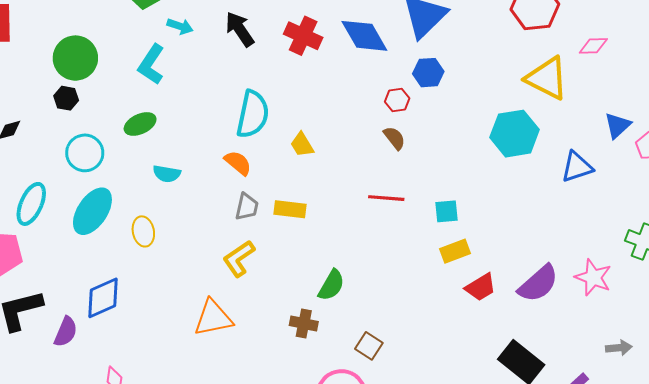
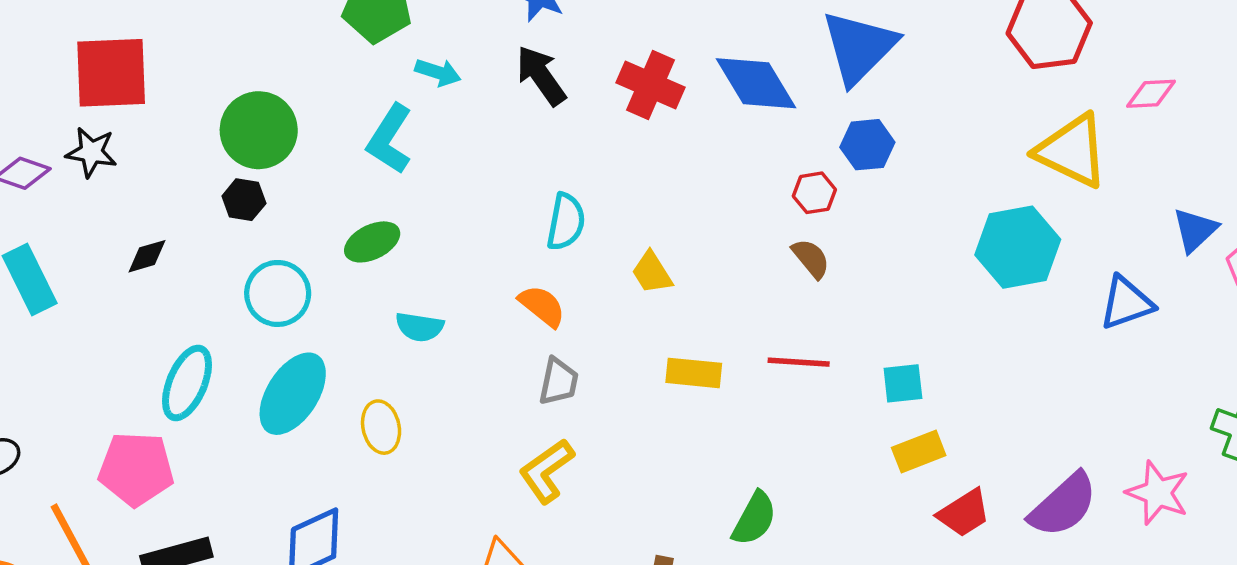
cyan semicircle: (253, 114) -> (566, 222), size x0.7
yellow rectangle: (290, 209) -> (694, 373), moved
green semicircle: (331, 285) -> (754, 519), moved

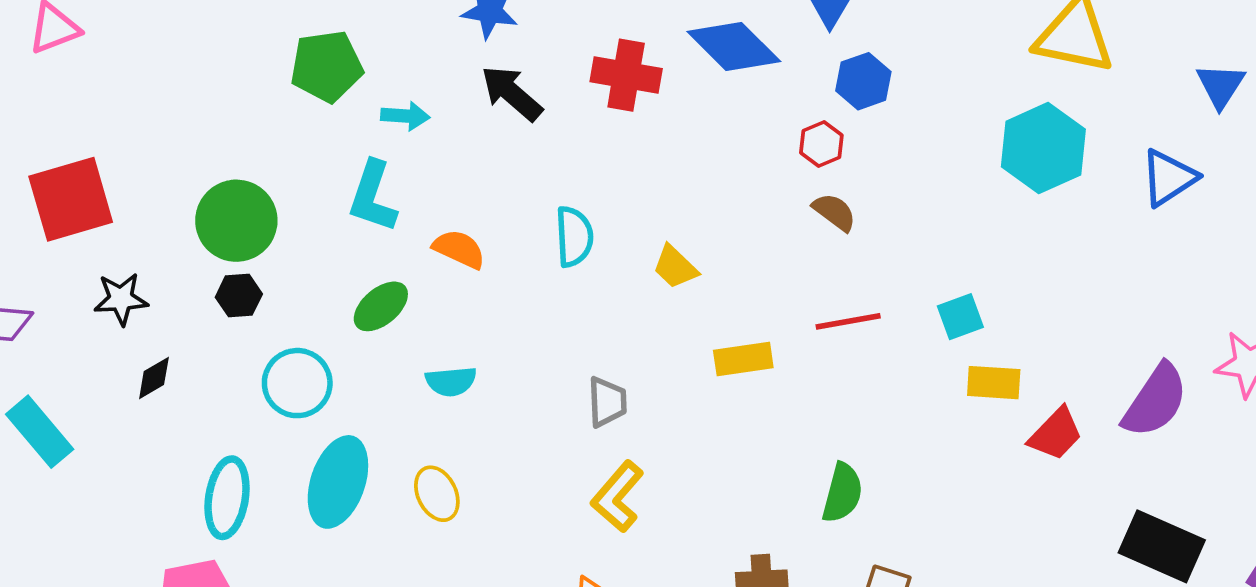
black star: (91, 152) -> (121, 299), moved
orange semicircle: (542, 306) -> (459, 249), moved
yellow rectangle: (919, 452) -> (994, 383), turned 39

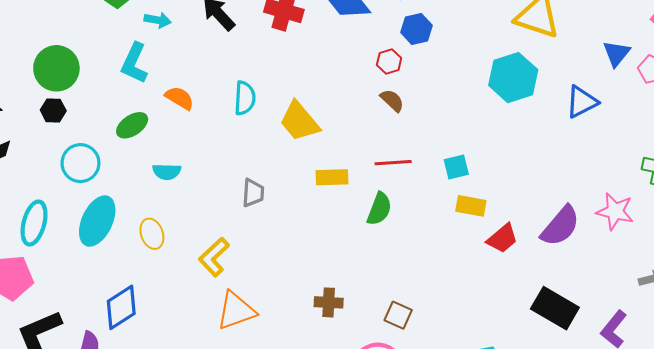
yellow trapezoid: (675, 267) -> (299, 121), size x1.6
green semicircle: (842, 493) -> (379, 209), moved
yellow L-shape: (617, 497) -> (214, 257), moved

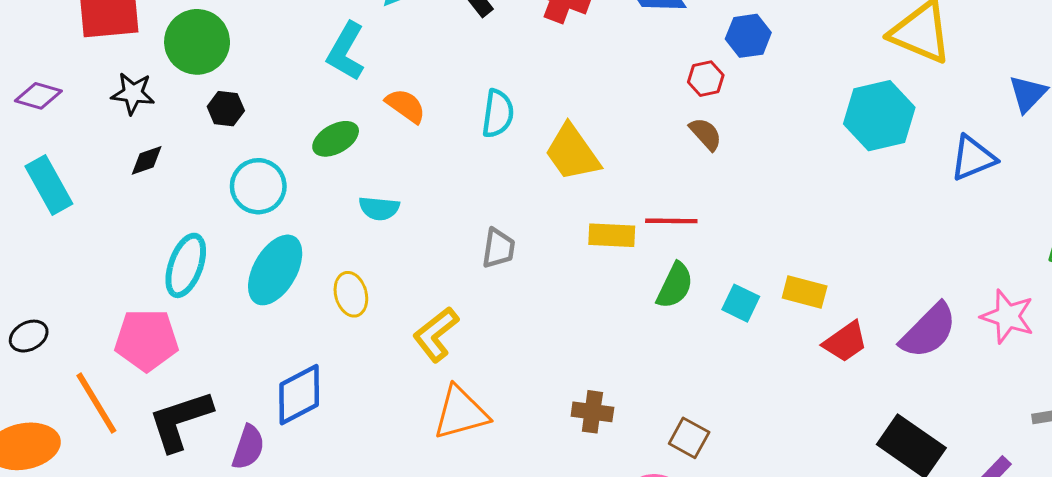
green circle: (56, 68) -> (197, 42), moved
red line: (393, 163) -> (671, 221), moved
cyan square: (456, 167) -> (741, 303), moved, turned 35

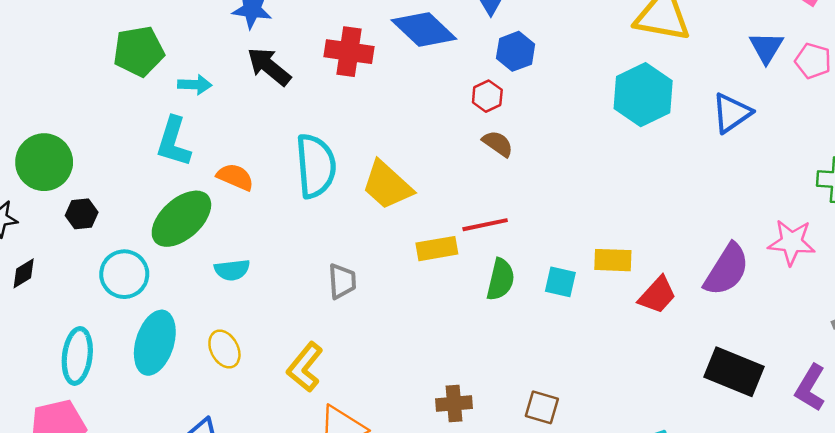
cyan semicircle: (498, 114) -> (316, 166), size x1.5
green ellipse: (336, 139) -> (181, 219), size x1.6

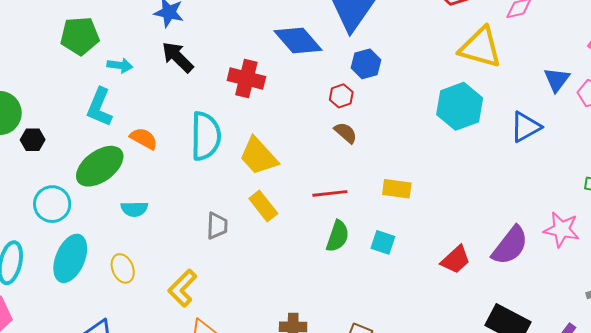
red cross: (349, 52) -> (246, 79), moved
black hexagon: (82, 214) -> (33, 140), moved
yellow rectangle: (437, 249) -> (263, 206), moved, turned 56
yellow rectangle: (613, 260) -> (397, 189), moved

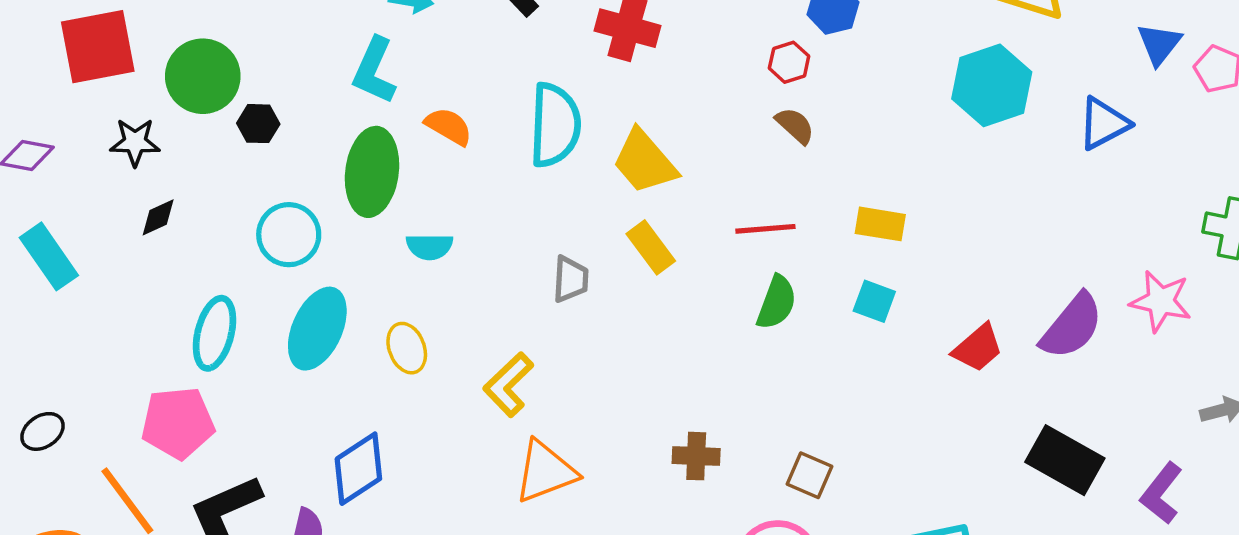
green ellipse: (100, 166) -> (372, 172), turned -48
cyan square: (383, 242) -> (874, 301), moved

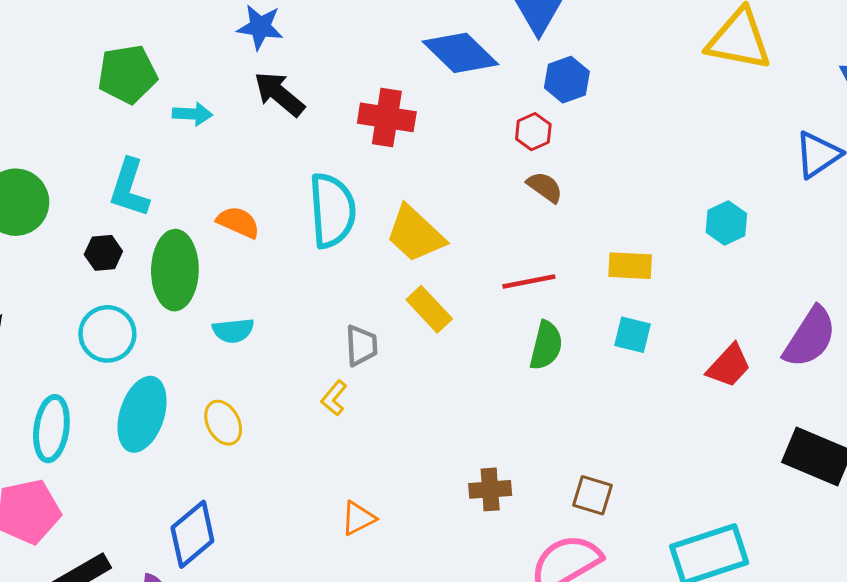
cyan L-shape: (374, 71) -> (129, 188), moved
cyan hexagon: (992, 85) -> (726, 223), moved, size x0.6
black hexagon: (258, 124) -> (103, 253), moved
yellow L-shape: (508, 385) -> (334, 398), moved, size x0.6
orange triangle: (545, 472) -> (358, 518), size x0.6

